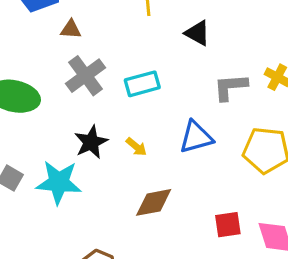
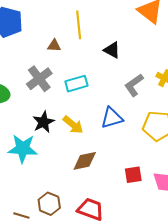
brown triangle: (71, 29) -> (54, 46), moved
gray L-shape: (230, 87) -> (134, 85), turned -30
yellow arrow: (136, 147) -> (73, 125), size x1.5

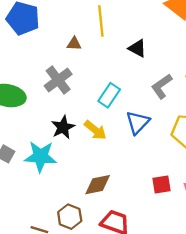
cyan rectangle: (76, 84) -> (109, 95), moved, turned -40
blue triangle: (112, 118) -> (138, 122), turned -30
brown diamond: (85, 161) -> (98, 185), moved

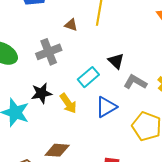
black triangle: (137, 48) -> (116, 61), moved
gray L-shape: (162, 86) -> (135, 82), turned 50

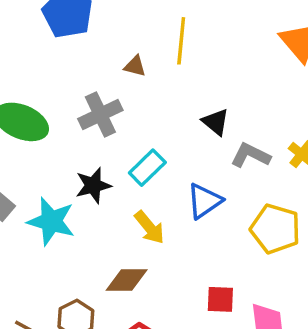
cyan rectangle: (88, 77) -> (147, 168), moved
yellow arrow: (68, 103) -> (149, 227), moved

